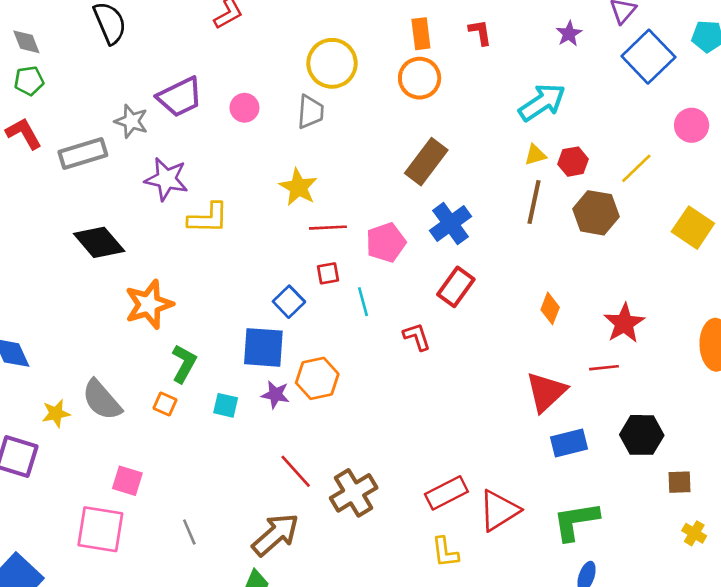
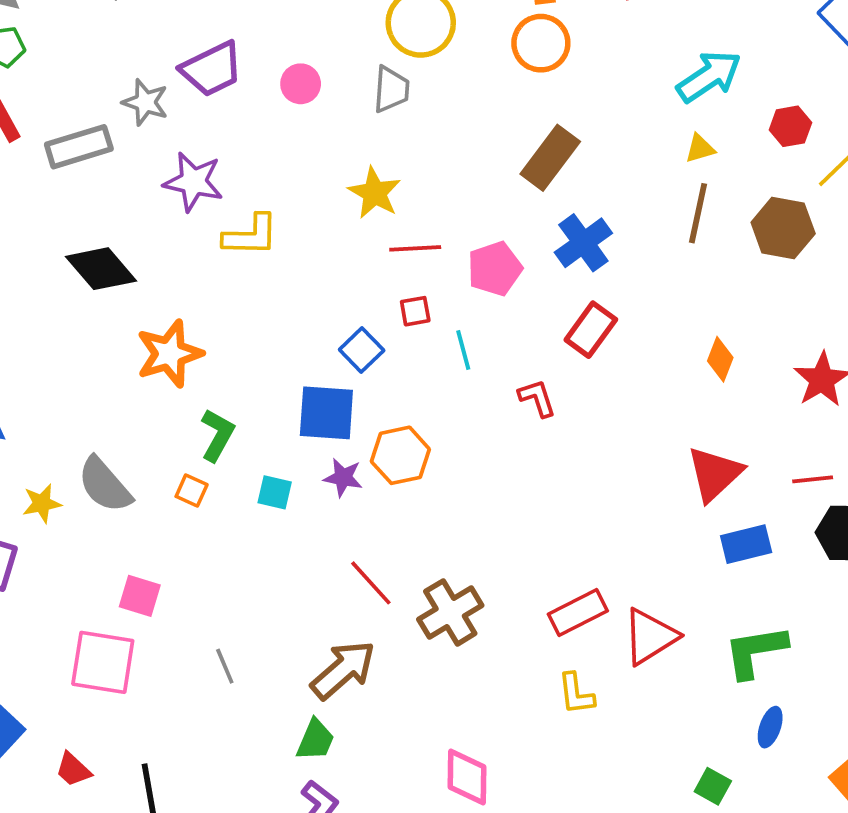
red hexagon: (573, 162) -> (790, 126), moved
red line: (604, 368) -> (813, 479), moved

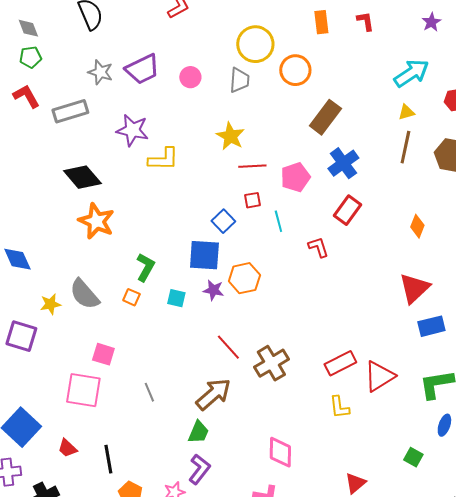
orange circle: (541, 43) -> (295, 70), moved
gray star: (145, 102) -> (100, 72), moved
orange star: (169, 354) -> (96, 221), moved, turned -30

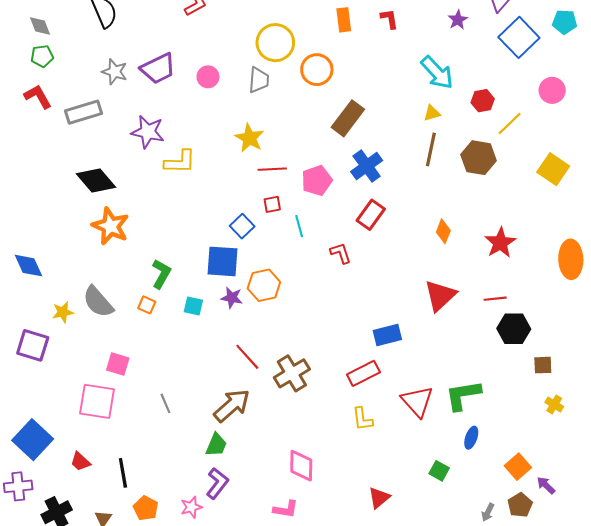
cyan arrow: (411, 73) -> (437, 73), turned 81
blue rectangle: (431, 326) -> (387, 335), moved
red triangle: (379, 376) -> (417, 401), moved, turned -40

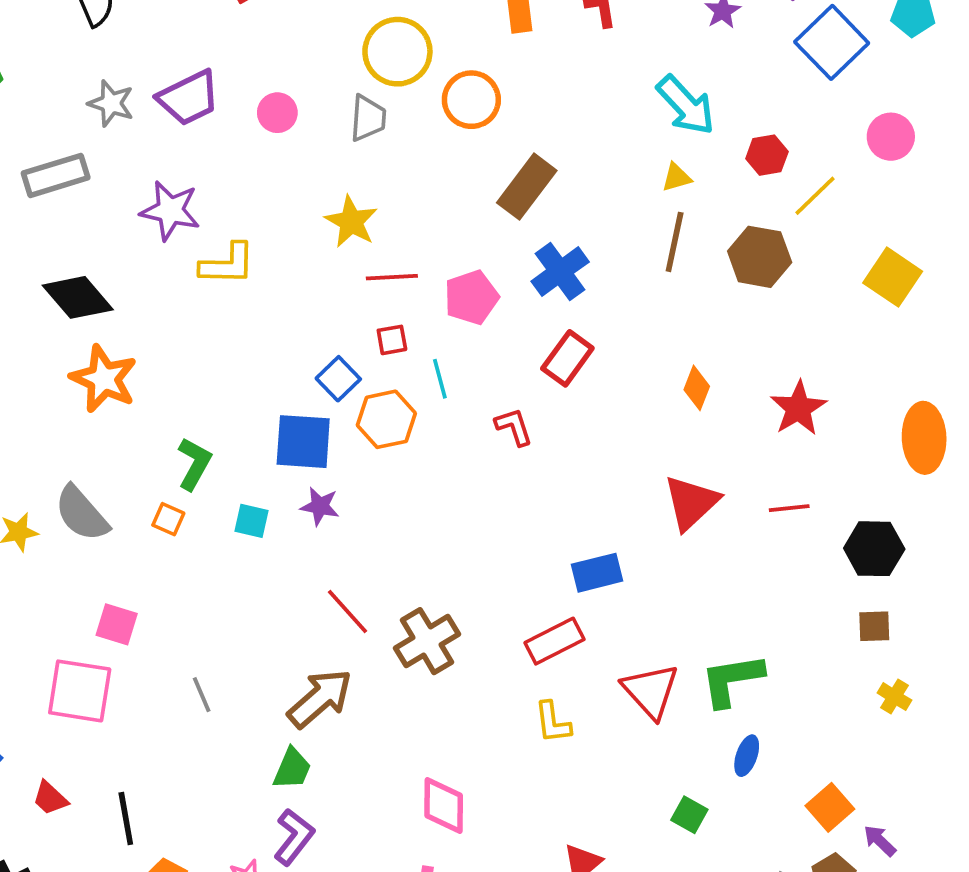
orange hexagon: (264, 285) -> (386, 419), moved
black hexagon: (514, 329) -> (874, 549), moved

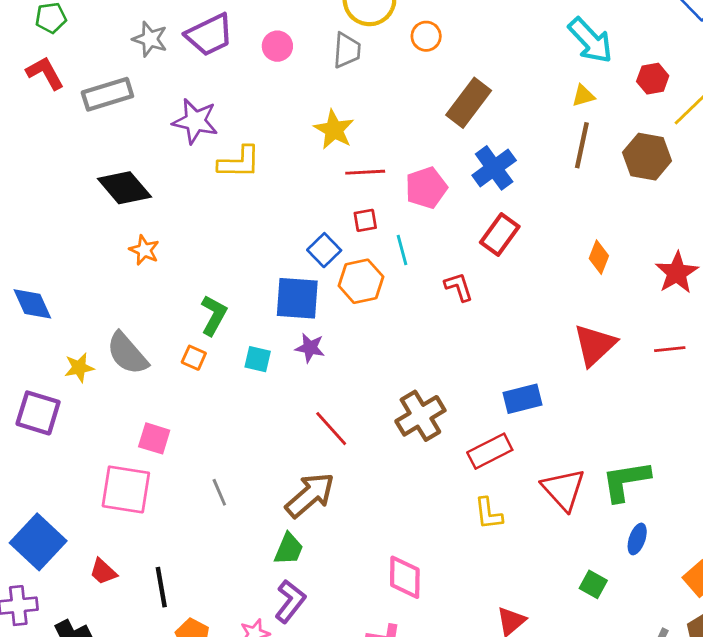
orange circle: (471, 100) -> (426, 36), size x0.7
orange star: (104, 379) -> (144, 250), size x0.6
brown cross: (427, 641) -> (420, 416), moved

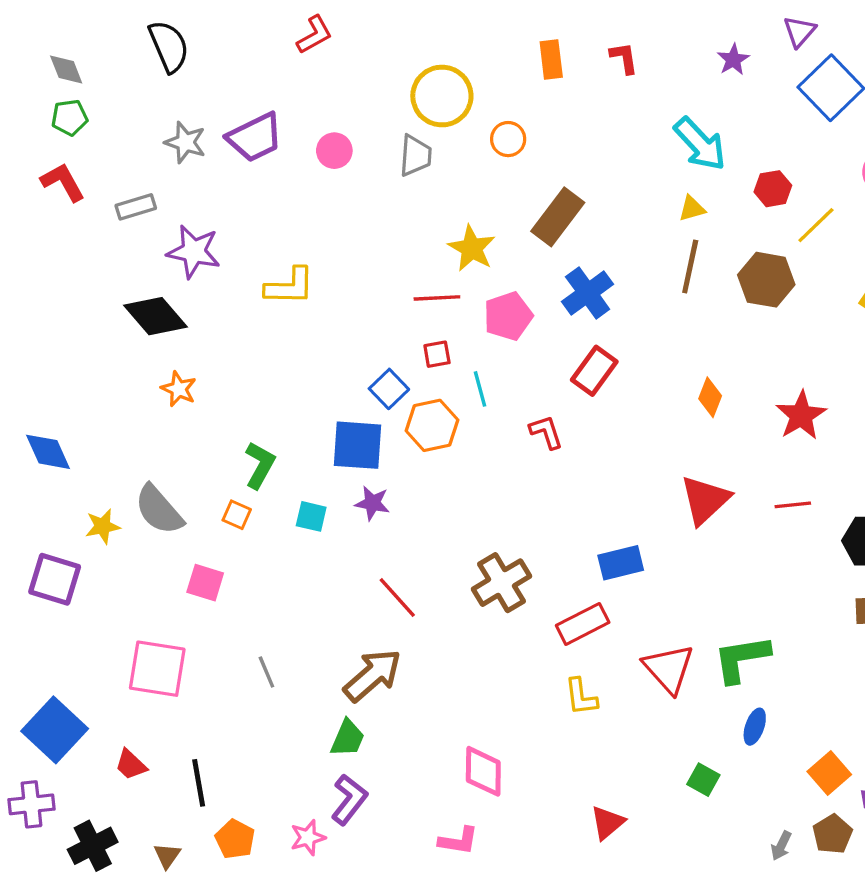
gray rectangle: (107, 94) -> (136, 207), size x0.7
purple star: (195, 121) -> (194, 252), moved
yellow star: (334, 130) -> (472, 248), moved
pink square: (154, 438) -> (205, 583), moved

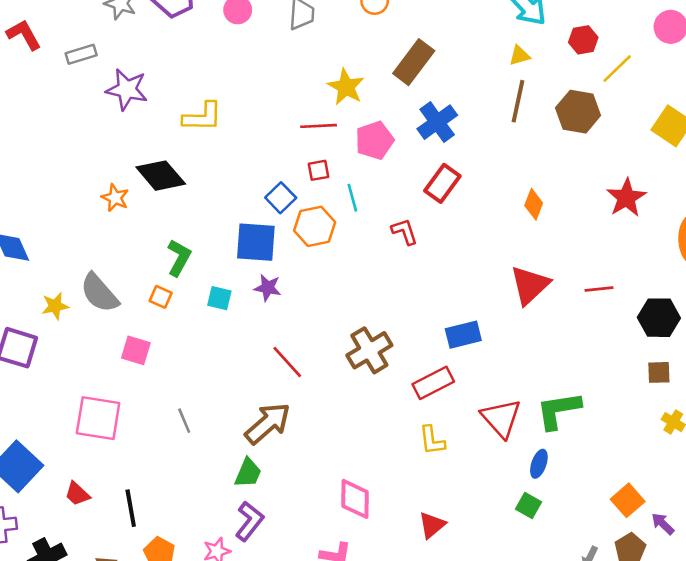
black diamond: (156, 316) -> (161, 176), moved
red star: (801, 415) -> (626, 198), moved
blue ellipse: (755, 727) -> (539, 464), moved
red triangle: (607, 823) -> (432, 525), moved

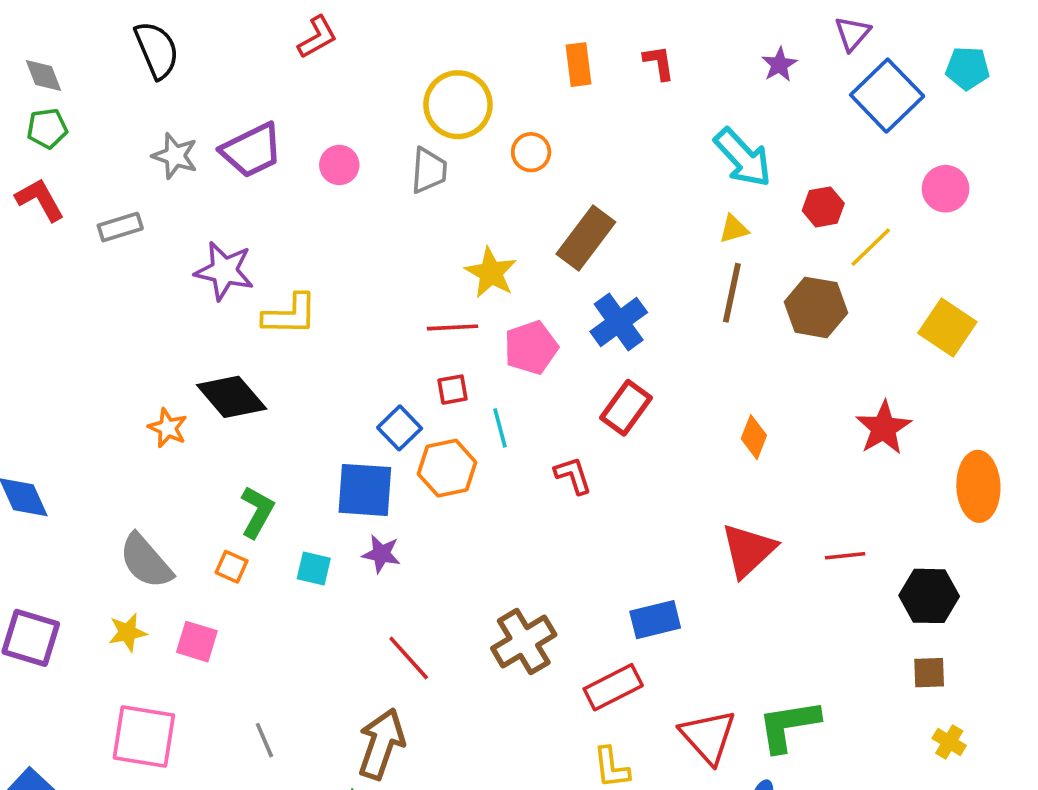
purple star: (127, 89) -> (224, 271), moved
yellow star: (55, 306) -> (127, 632), moved
brown arrow: (268, 423) -> (381, 744), turned -30

